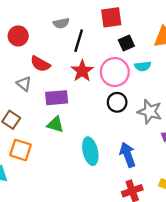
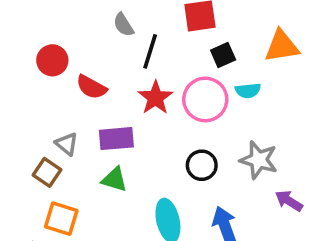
gray semicircle: (61, 23) -> (123, 25), turned 70
red circle: (18, 36) -> (52, 60), moved
gray triangle: (24, 84) -> (67, 144), moved
black circle: (117, 102) -> (202, 165), moved

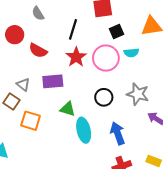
gray semicircle: (123, 25) -> (38, 13), moved
green triangle: (115, 179) -> (68, 109), moved
orange square: (61, 219) -> (31, 121), moved

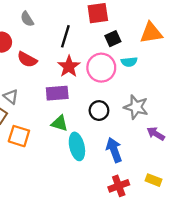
purple rectangle: (53, 81) -> (57, 93), moved

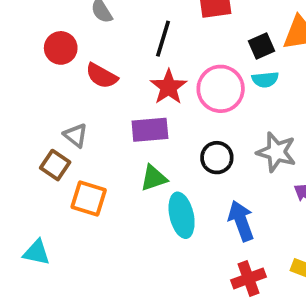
black square: (113, 39) -> (261, 46), moved
green triangle: (60, 123) -> (154, 178), turned -36

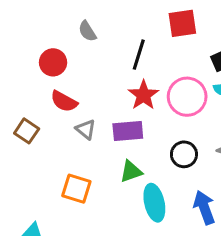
red semicircle: (102, 76) -> (64, 101), moved
gray triangle: (76, 135) -> (86, 129), moved
brown square: (55, 165) -> (27, 131), moved

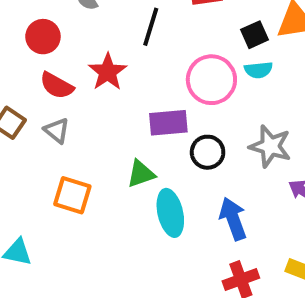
red star: (143, 95) -> (108, 72), moved
gray triangle: (86, 129) -> (57, 131), moved
purple rectangle: (128, 131) -> (168, 123), moved

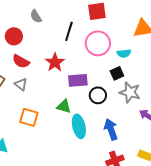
black square: (255, 35) -> (117, 73), moved
red star: (108, 72) -> (55, 62), moved
pink circle: (211, 80) -> (98, 43), moved
green triangle: (141, 174) -> (64, 106), turned 35

